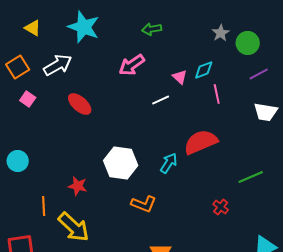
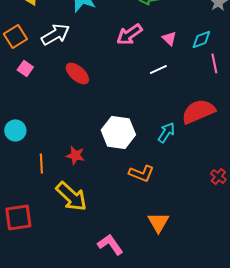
pink triangle: (180, 77) -> (169, 38), moved
orange line: (44, 206) -> (41, 163), moved

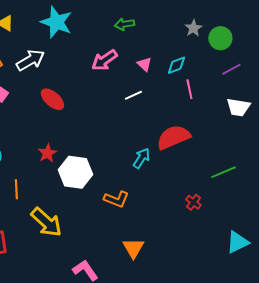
white hexagon: (118, 132) -> (75, 172), moved
red star: (75, 155) -> (47, 153), moved, turned 30

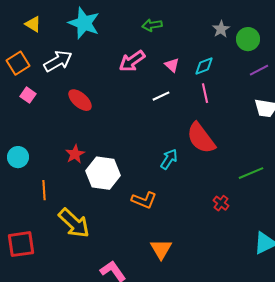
pink line: (189, 89) -> (205, 93), moved
red semicircle: (173, 137) -> (201, 138), turned -104

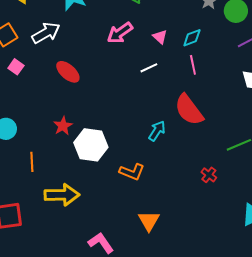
yellow arrow: (74, 223) -> (62, 195), turned -44

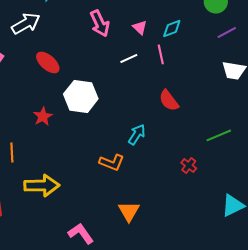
pink arrow: (120, 33) -> (100, 23), turned -80
pink line: (193, 65) -> (161, 54), moved
red semicircle: (189, 110) -> (169, 100), size x0.7
cyan arrow: (157, 131) -> (137, 134), moved
white hexagon: (91, 145) -> (81, 96), moved

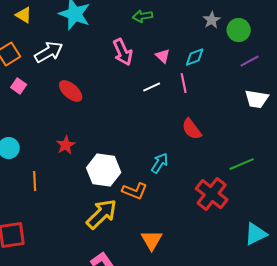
white hexagon: (81, 96) -> (104, 170), moved
red cross: (189, 165) -> (212, 194), size x2.0
yellow arrow: (42, 185) -> (102, 214), moved, turned -44

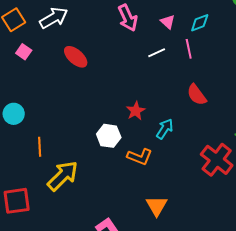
red star: (66, 145) -> (136, 111), moved
white hexagon: (104, 170) -> (109, 136), size x0.7
yellow arrow: (102, 214) -> (63, 176), moved

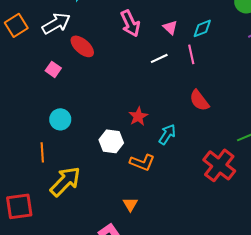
pink square: (24, 52) -> (53, 69), moved
red ellipse: (76, 57) -> (82, 46), moved
cyan circle: (14, 114) -> (60, 119), moved
orange triangle: (157, 206) -> (130, 204), moved, size x0.7

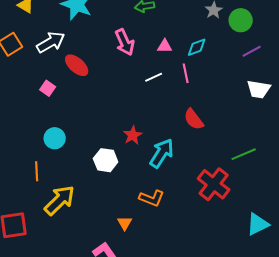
pink triangle: (170, 27) -> (165, 46), turned -42
cyan arrow: (167, 134) -> (162, 153), size x1.4
orange L-shape: (142, 162) -> (152, 198), moved

